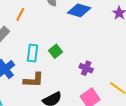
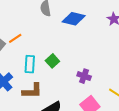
orange line: (20, 14) -> (15, 38), moved, turned 32

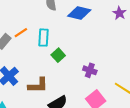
cyan rectangle: (30, 64) -> (43, 38), moved

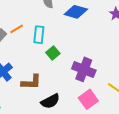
purple cross: (90, 70) -> (84, 69), size x1.6

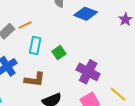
cyan rectangle: (39, 35) -> (35, 46), moved

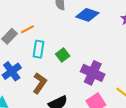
brown L-shape: (35, 80) -> (40, 83), turned -60

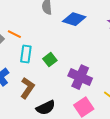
orange line: (27, 29) -> (14, 34), turned 56

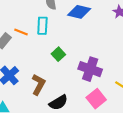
cyan rectangle: (26, 54) -> (42, 26), moved

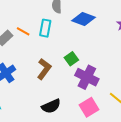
green square: (58, 54) -> (71, 59), moved
brown L-shape: (38, 84) -> (44, 69), moved

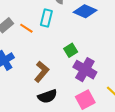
orange line: (23, 31) -> (26, 28), moved
brown L-shape: (44, 69) -> (42, 72), moved

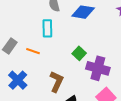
orange line: (26, 28) -> (33, 51), moved

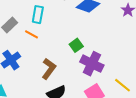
cyan rectangle: (47, 28) -> (38, 15), moved

